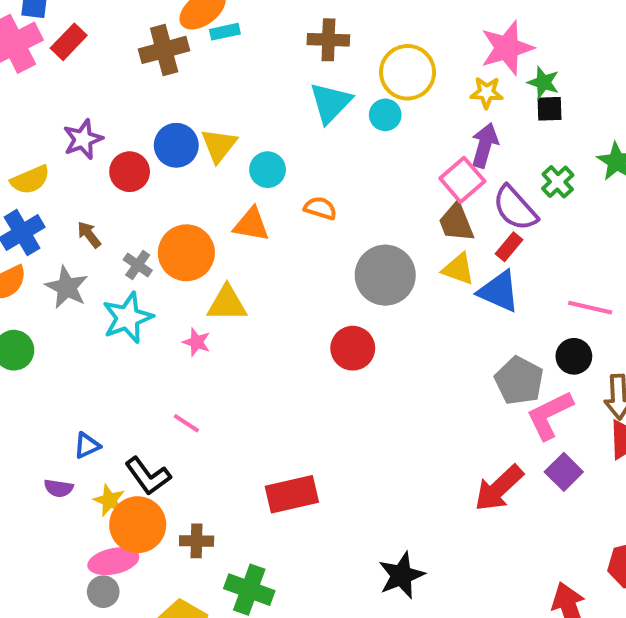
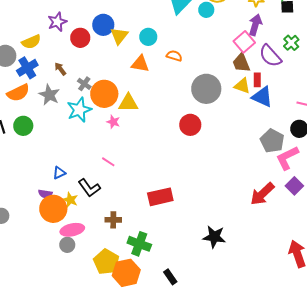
yellow triangle: (219, 145) -> (119, 36), moved
red rectangle: (509, 247) -> (257, 80), moved, turned -40
orange circle: (186, 253) -> (104, 94), moved
orange circle: (138, 525) -> (53, 209), moved
black star: (401, 575) -> (214, 237), turned 30

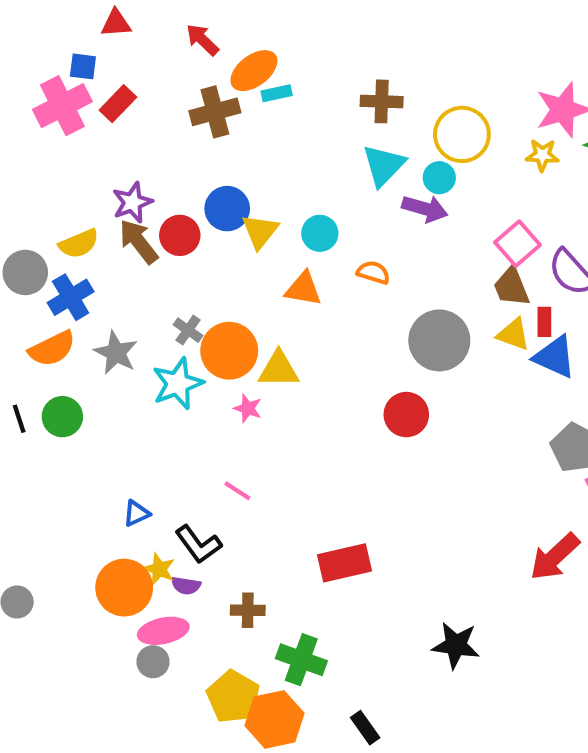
purple arrow: (255, 25) -> (425, 209), moved, turned 90
brown arrow: (60, 69) -> (139, 242), moved, size x1.6
purple semicircle: (45, 194) -> (186, 586), moved

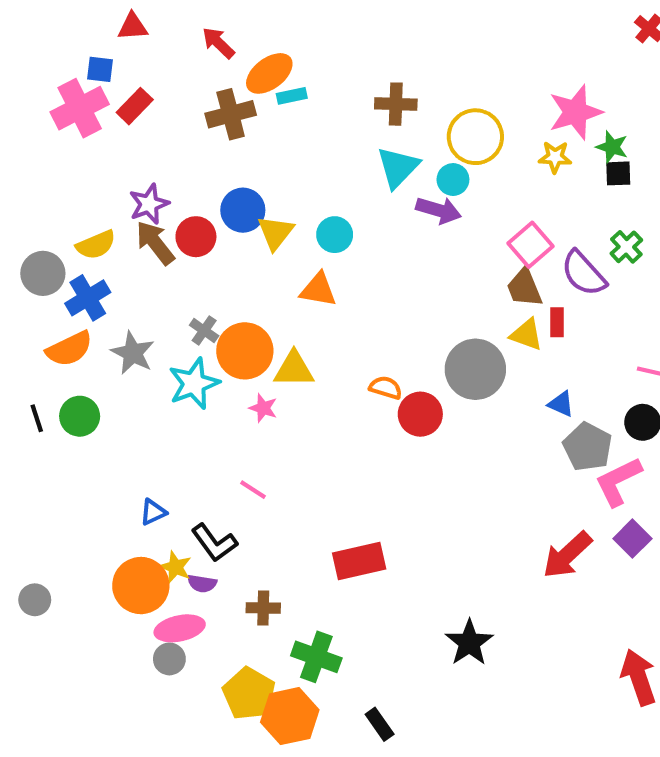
orange semicircle: (373, 272) -> (386, 388), moved
gray circle: (439, 340) -> (475, 369), moved
blue triangle: (555, 357) -> (561, 404), moved, size x0.6
black star: (456, 645) -> (469, 643), turned 30

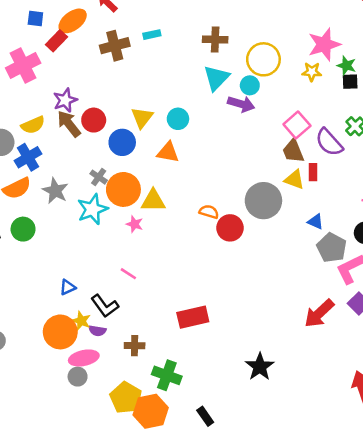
orange ellipse: (269, 73) -> (73, 21), moved
pink cross: (80, 108) -> (23, 66), moved
blue circle: (243, 210) -> (122, 142), moved

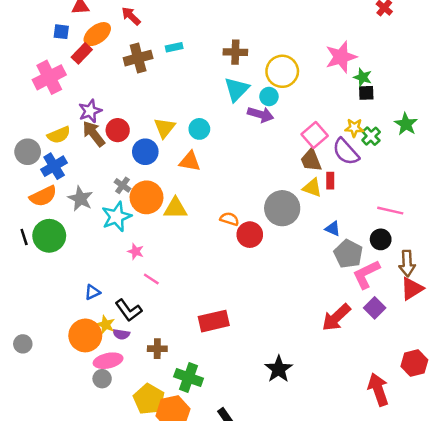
yellow star: (312, 72) -> (354, 128), moved
pink star: (135, 224) -> (136, 251), moved
green circle: (23, 229) -> (49, 236), size x1.4

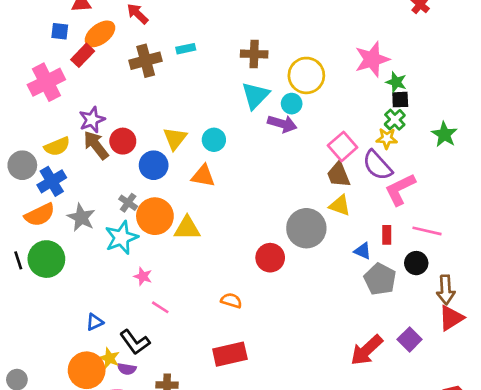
green cross: (371, 136) -> (395, 120), moved
red rectangle: (330, 181) -> (387, 235), moved
orange semicircle: (229, 219) -> (231, 301), moved
pink L-shape: (366, 274) -> (400, 189), moved

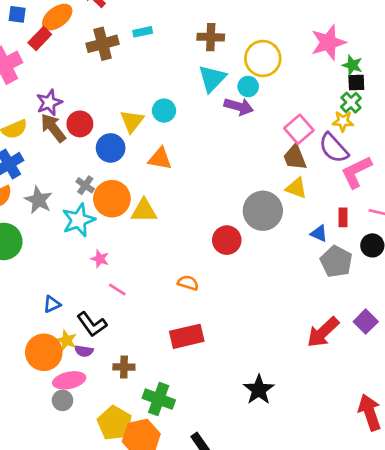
cyan circle: (214, 140) -> (164, 111), moved

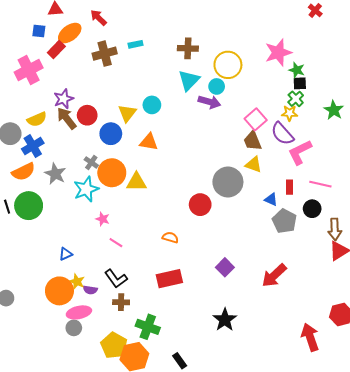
purple square: (366, 322) -> (225, 267), moved
black L-shape: (92, 324) -> (116, 279), moved

